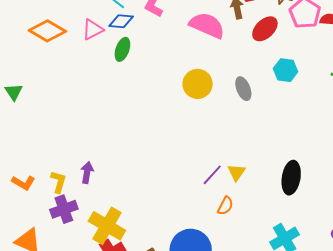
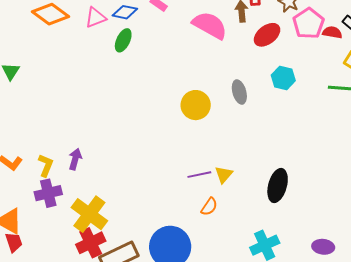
yellow circle: (198, 84) -> (196, 105), moved
purple line: (212, 175) -> (199, 175), turned 30

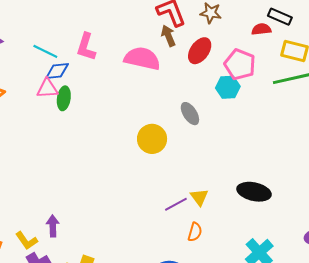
pink triangle: (96, 18) -> (47, 88), moved, turned 35
pink pentagon: (308, 23) -> (240, 64), moved
yellow L-shape: (46, 165) -> (27, 241), turned 140
black ellipse: (278, 186) -> (254, 192), turned -76

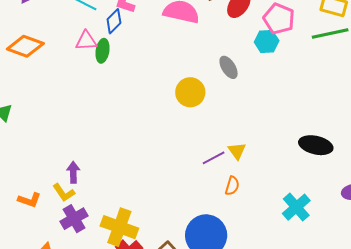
blue diamond: (57, 71) -> (114, 21), moved, turned -40
black ellipse: (254, 192) -> (316, 145), moved
purple arrow: (53, 226) -> (73, 172), moved

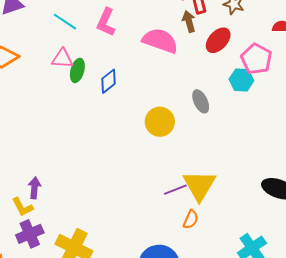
blue diamond: (114, 21) -> (108, 81), moved
yellow triangle: (237, 151) -> (199, 185), size x1.8

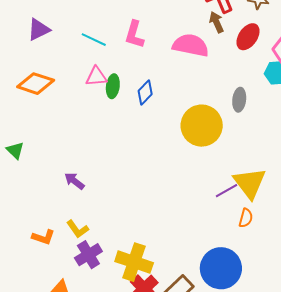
gray ellipse: (201, 101) -> (239, 100), turned 40
yellow circle: (160, 122) -> (202, 126), size x1.4
purple arrow: (34, 188) -> (74, 181), moved, turned -50

